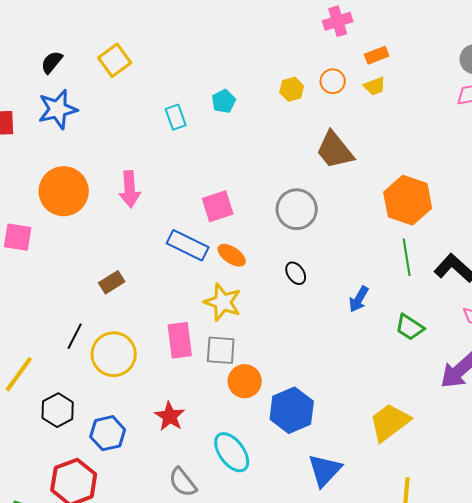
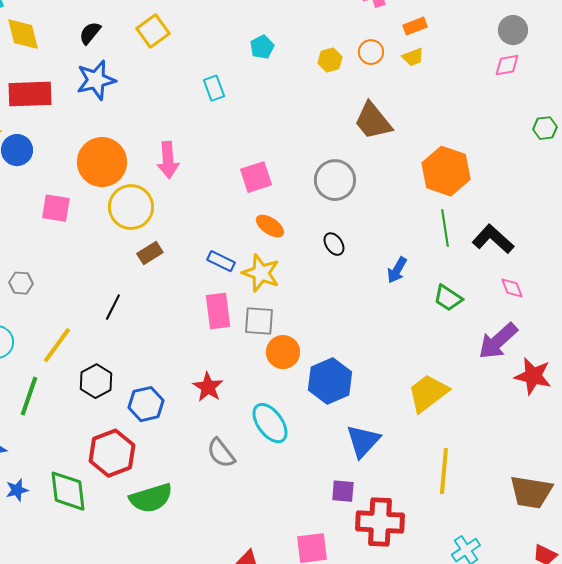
cyan pentagon: (224, 101) -> (262, 47), moved
blue rectangle: (188, 245) -> (221, 261), moved, size x0.7
yellow circle: (114, 354) -> (131, 207), moved

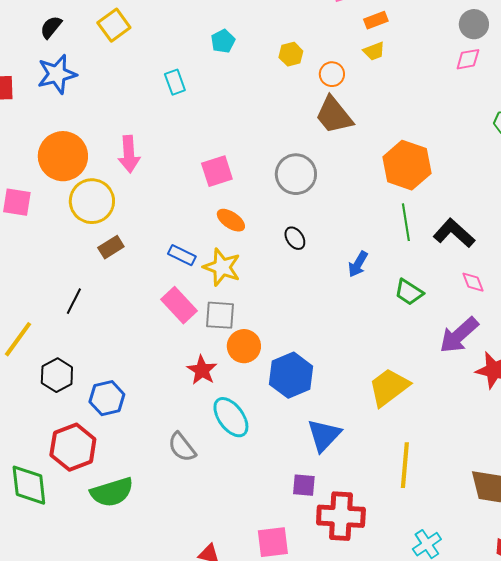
orange circle: (371, 52) -> (332, 74), moved
pink rectangle: (218, 311) -> (179, 305), turned -36
red star: (208, 387) -> (202, 370), moved

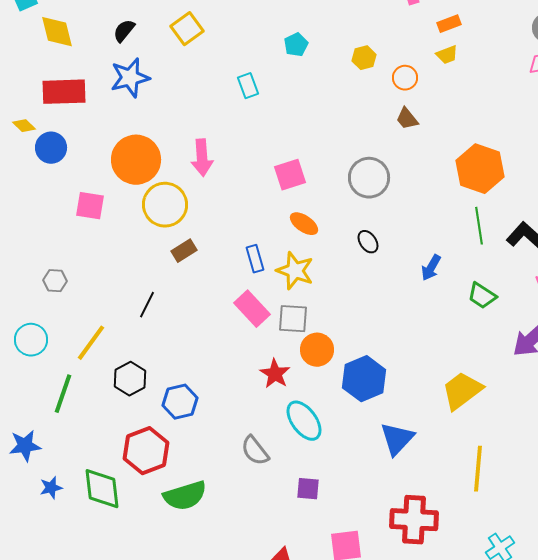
brown trapezoid: (334, 115) -> (407, 119), size x0.6
blue rectangle: (182, 255) -> (255, 259), turned 48
purple square: (304, 485) -> (308, 489), moved

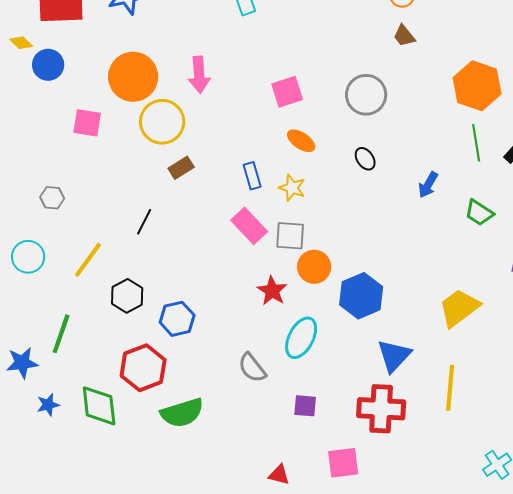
yellow star: (295, 271) -> (292, 188), size x0.7
green line: (63, 394) -> (61, 334), moved
cyan ellipse: (304, 421) -> (301, 338), turned 63
yellow line: (478, 469) -> (450, 388), moved
red cross: (414, 520) -> (381, 409), moved

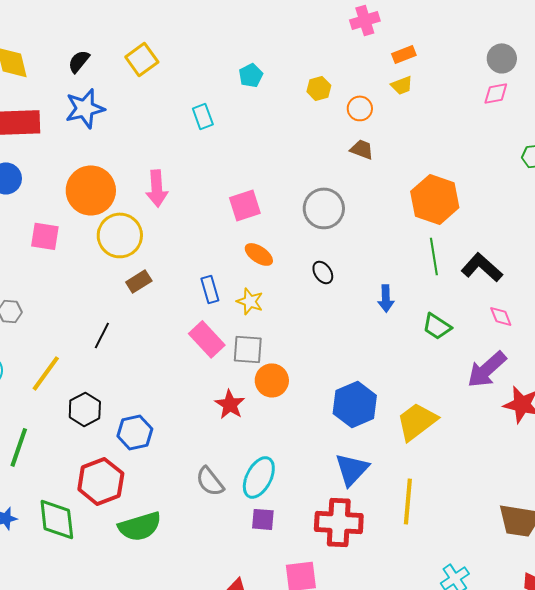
brown trapezoid: (404, 36) -> (362, 149), turned 150
blue arrow: (428, 185) -> (386, 298), turned -32
blue hexagon: (361, 296) -> (355, 404), moved
cyan ellipse: (301, 338) -> (259, 477), moved

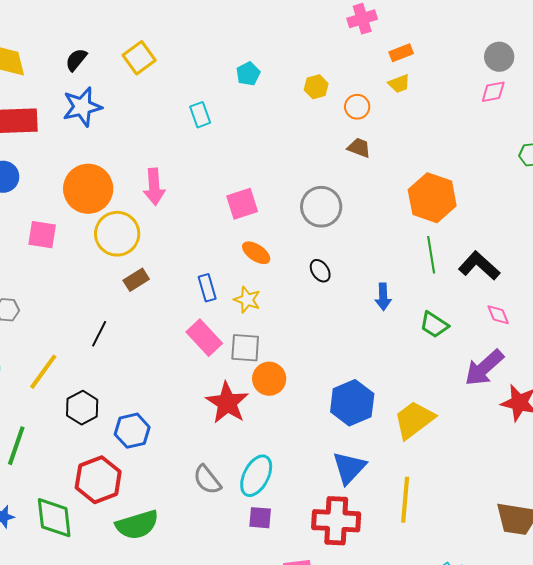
red star: (230, 404) -> (227, 403), size x1.4

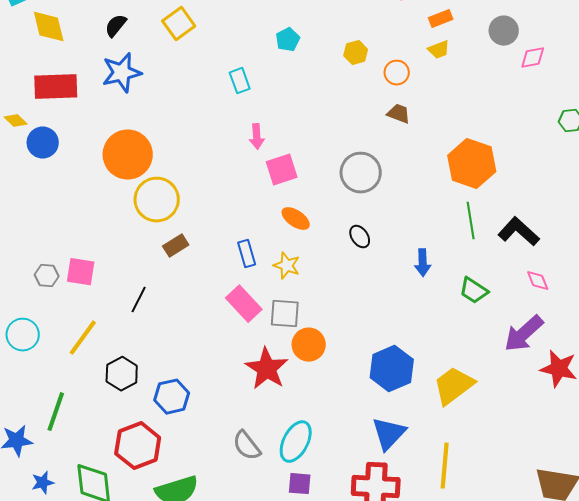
gray circle: (499, 57) -> (504, 31), moved
pink arrow: (154, 187) -> (257, 137), moved, size x0.7
pink square: (42, 235) -> (81, 272), moved

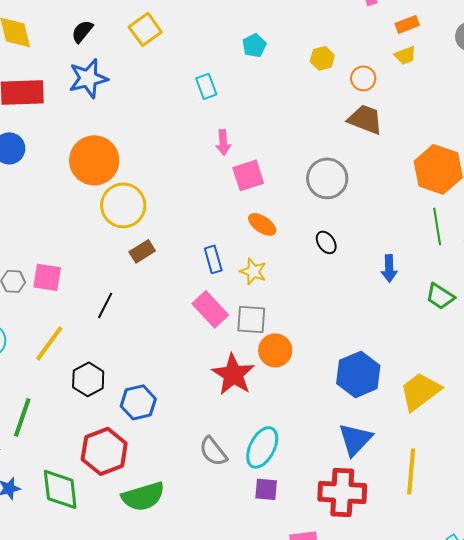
brown trapezoid: (399, 114) -> (365, 119), size x1.5

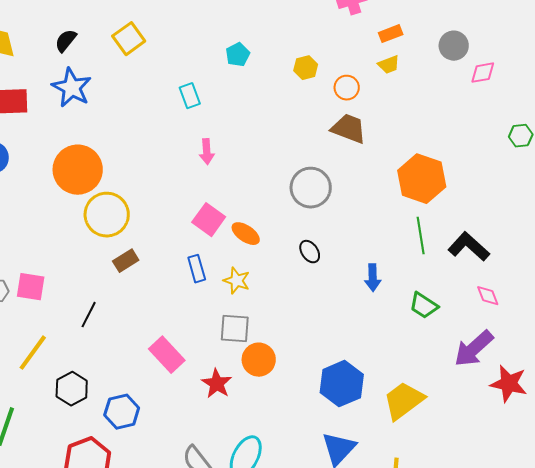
blue star: (88, 78) -> (72, 88), turned -30
pink square: (248, 175) -> (209, 220), moved, turned -36
pink rectangle: (210, 309) -> (167, 355), moved
red star: (233, 374) -> (217, 384), size x0.7

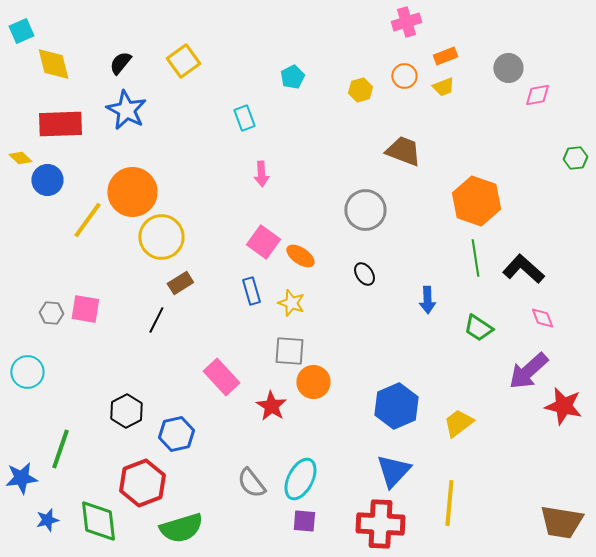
orange circle: (347, 88) -> (404, 76), moved
black line: (89, 315) -> (156, 320), moved
yellow line: (33, 353) -> (87, 220), moved
yellow trapezoid: (404, 401) -> (458, 423), size x0.7

